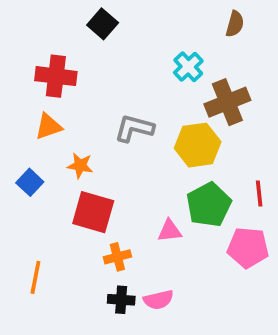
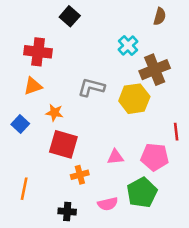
green pentagon: (209, 205) -> (142, 193), moved
pink pentagon: (248, 248) -> (155, 157), moved
black cross: (121, 300) -> (67, 212), moved

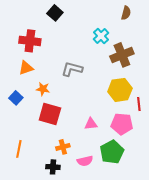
yellow hexagon: (134, 99) -> (120, 90), moved
orange cross: (80, 175) -> (63, 147), moved

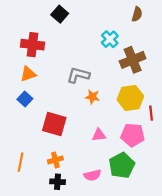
orange star: (43, 89) -> (92, 97), moved
blue square: (16, 98) -> (25, 99), moved
orange cross: (63, 147) -> (55, 160), moved

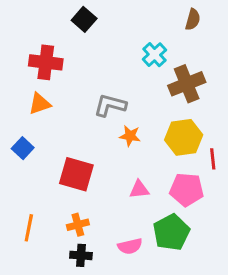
blue square: (25, 99) -> (23, 148), moved

